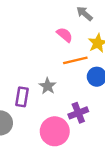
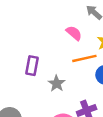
purple rectangle: (22, 97) -> (32, 66), moved

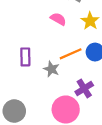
orange line: (84, 58) -> (71, 54), moved

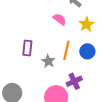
orange line: (71, 54) -> (66, 50), turned -60

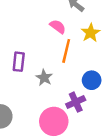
orange line: (66, 50) -> (66, 51), moved
blue circle: (87, 51) -> (92, 80), moved

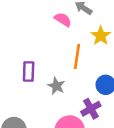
pink semicircle: (58, 27) -> (63, 20), moved

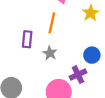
orange line: (77, 57) -> (52, 23), moved

